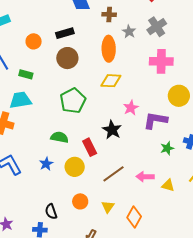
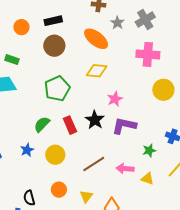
orange ellipse: (109, 49) -> (96, 39), turned -55
purple L-shape: (155, 120) -> (124, 126), moved
green semicircle: (59, 137) -> (42, 124), turned -60
red rectangle: (90, 147) -> (70, 125), moved
green star: (167, 148) -> (149, 150), moved

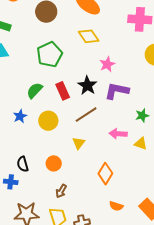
yellow diamond: (97, 71) -> (89, 36), turned 50
brown line: (94, 164) -> (86, 115), moved
orange circle: (59, 190) -> (54, 163), moved
yellow triangle: (86, 196) -> (79, 143), moved

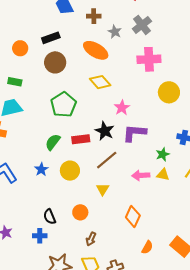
red rectangle: (63, 91) -> (81, 139), turned -66
yellow triangle: (141, 144) -> (163, 175), moved
orange semicircle: (116, 206) -> (147, 247), turned -72

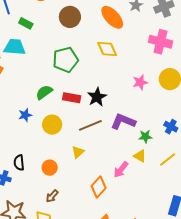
pink star: (122, 108) -> (140, 82), moved
purple L-shape: (134, 133) -> (123, 122), moved
pink arrow: (141, 175) -> (121, 170), moved, turned -66

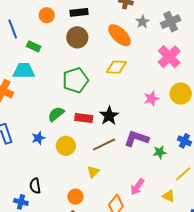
pink cross: (161, 42) -> (169, 57), turned 35
yellow diamond: (107, 49) -> (116, 67), turned -60
yellow triangle: (140, 156) -> (169, 196), moved
orange circle: (50, 168) -> (75, 197), moved

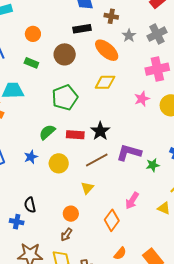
black rectangle: (79, 12) -> (82, 29), moved
green rectangle: (34, 46) -> (31, 63), moved
pink cross: (169, 57) -> (157, 69), turned 35
pink star: (151, 99) -> (142, 99), moved

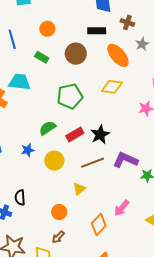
red rectangle: (75, 135) -> (75, 134), turned -42
brown arrow: (66, 235) -> (58, 237), moved

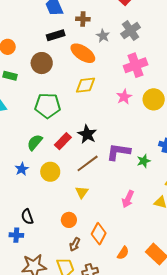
green pentagon: (70, 96) -> (48, 106), turned 30
orange diamond: (99, 224) -> (99, 234), moved

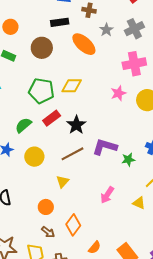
yellow diamond: (86, 85) -> (72, 86), moved
red rectangle: (63, 141) -> (52, 118), moved
brown arrow: (75, 244) -> (48, 232), turned -88

